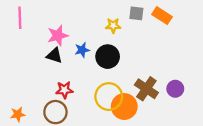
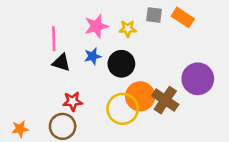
pink line: (20, 18) -> (54, 39), moved
pink star: (58, 36) -> (96, 26), moved
purple circle: (175, 89) -> (198, 79), moved, size x1.6
orange circle: (124, 107) -> (140, 96), moved

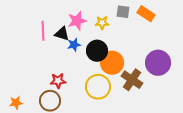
black triangle: (61, 63) -> (62, 34), moved
orange circle: (140, 96) -> (112, 63), moved

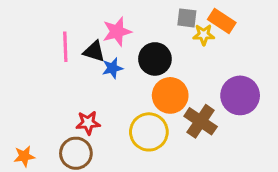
yellow star: (102, 23) -> (204, 35), moved
black circle: (97, 51) -> (155, 59), moved

